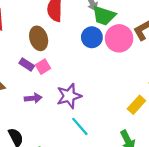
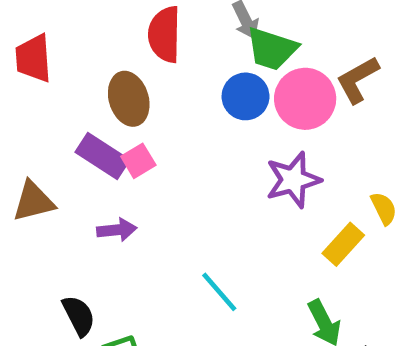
purple rectangle: (27, 64) -> (103, 156), size x1.5
purple star: (69, 96) -> (293, 180), moved

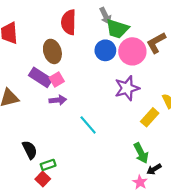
purple arrow: (117, 230) -> (58, 100), moved
cyan line: (219, 292) -> (88, 125), moved

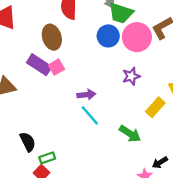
purple star: (127, 88) -> (131, 76), size x0.7
purple arrow: (58, 100) -> (86, 95), moved
green arrow: (141, 153) -> (130, 134), moved, turned -30

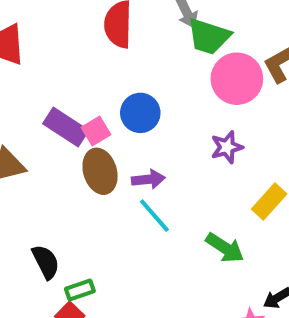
blue circle: (108, 36) -> (140, 113), moved
brown ellipse: (52, 37) -> (100, 171), moved

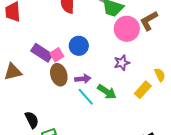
green arrow: (225, 248) -> (107, 92), moved

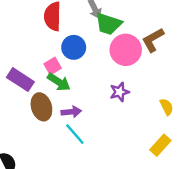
blue circle: (79, 46) -> (74, 47), moved
pink square: (57, 55) -> (53, 66), moved
yellow rectangle: (143, 90) -> (160, 145), moved
green arrow: (107, 92) -> (59, 82), moved

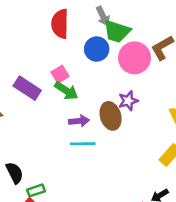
blue circle: (74, 47) -> (97, 49), moved
brown ellipse: (41, 107) -> (111, 116), moved
cyan line: (75, 134) -> (83, 144), turned -50

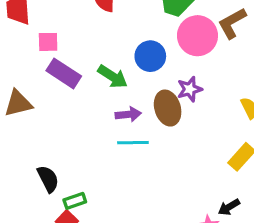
blue circle: (97, 49) -> (150, 56), moved
pink square: (60, 74) -> (48, 42), moved, turned 30

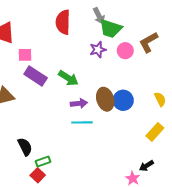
pink circle: (197, 36) -> (125, 51), size x0.6
blue circle: (150, 56) -> (123, 100), moved
purple star: (190, 89) -> (98, 50), moved

